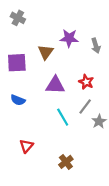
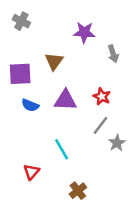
purple star: (69, 38) -> (84, 32), moved
blue semicircle: (18, 100) -> (30, 105), moved
cyan line: (63, 117) -> (62, 149), moved

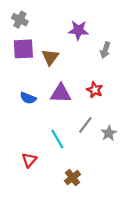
gray arrow: (113, 54) -> (105, 50), turned 35
purple square: (20, 74) -> (23, 49), moved
gray line: (101, 125) -> (85, 125), moved

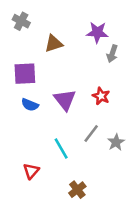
purple star: (78, 30) -> (97, 32), moved
purple square: (23, 49) -> (25, 74), moved
brown triangle: (50, 57) -> (54, 44), moved, turned 36
purple triangle: (61, 93) -> (65, 100), turned 50

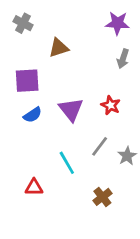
purple star: (97, 32) -> (117, 23), moved
blue semicircle: (30, 105) -> (33, 115), turned -56
red triangle: (31, 171) -> (34, 187), turned 49
brown cross: (77, 190) -> (102, 197), moved

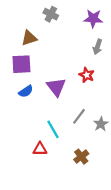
gray cross: (23, 23) -> (51, 14), moved
brown triangle: (59, 48) -> (29, 38), moved
red star: (111, 105) -> (87, 75), moved
red triangle: (34, 187) -> (40, 149), moved

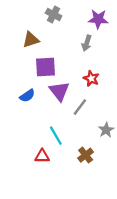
gray arrow: (98, 47) -> (87, 43), moved
purple square: (21, 64) -> (46, 67), moved
gray line: (79, 116) -> (80, 107), moved
brown cross: (81, 157) -> (86, 155), moved

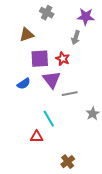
red star: (91, 78) -> (63, 59), moved
gray line: (80, 107) -> (70, 94), turned 42
brown cross: (86, 155) -> (68, 162), moved

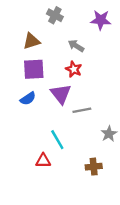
gray arrow: (76, 38) -> (76, 46), moved, turned 104
purple square: (40, 59) -> (34, 69), moved
brown cross: (68, 162) -> (94, 167), moved, turned 32

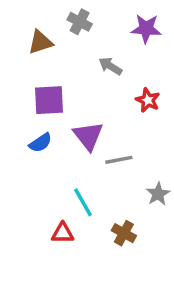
brown triangle: (31, 41) -> (40, 42), moved
red star: (74, 69) -> (148, 100), moved
brown cross: (94, 167) -> (124, 233), moved, turned 35

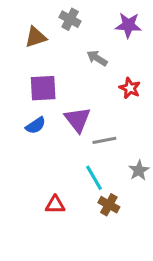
cyan line: (83, 202) -> (94, 178), moved

